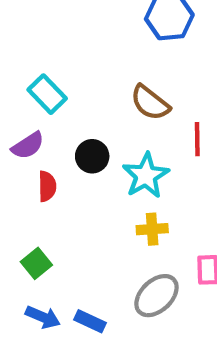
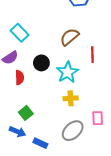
brown semicircle: (150, 103) -> (70, 37), turned 102
green square: (36, 263) -> (26, 113), moved
blue arrow: (43, 317) -> (17, 132), moved

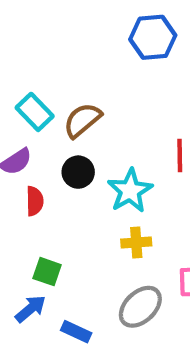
brown semicircle: (70, 37) -> (82, 120), moved
green square: (26, 113) -> (47, 272), turned -32
blue arrow: (17, 132) -> (30, 309), turned -63

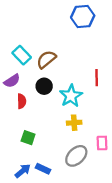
blue arrow: (30, 309) -> (23, 171), moved

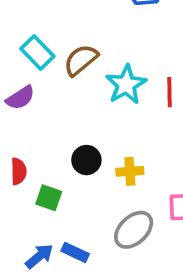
black circle: (44, 86) -> (86, 160), moved
cyan star: (71, 96) -> (126, 85), moved
red semicircle: (22, 101) -> (19, 171), moved

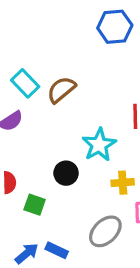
cyan star: (126, 85) -> (99, 145), moved
yellow cross: (130, 171) -> (123, 183), moved

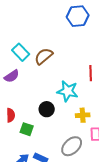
cyan star: (99, 145) -> (68, 91), turned -30

